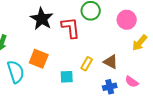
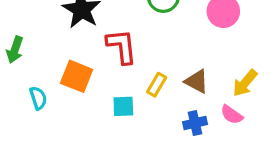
red L-shape: (71, 28) -> (122, 46), moved
yellow arrow: (140, 43) -> (245, 83), moved
cyan semicircle: (16, 72) -> (38, 98), size x0.6

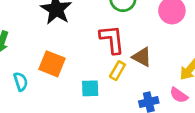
red L-shape: (122, 46) -> (112, 39), moved
brown triangle: (197, 81) -> (142, 57), moved

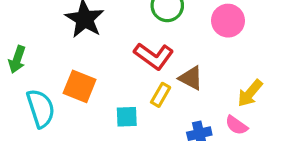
red L-shape: (112, 39) -> (154, 56), turned 132
cyan semicircle: (21, 82) -> (41, 108), size x1.6

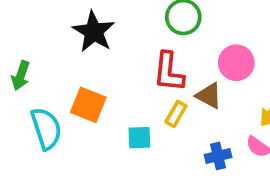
pink circle: (228, 21) -> (236, 63), moved
red L-shape: (154, 56) -> (169, 72), turned 60

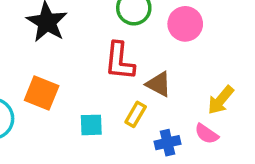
pink circle: (236, 63) -> (185, 24), moved
yellow rectangle: (176, 114) -> (136, 114), moved

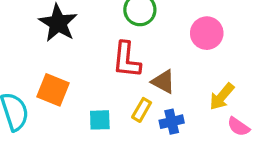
pink circle: (185, 24) -> (207, 33), moved
pink semicircle: (206, 134) -> (238, 127), moved
blue cross: (167, 143) -> (172, 122), moved

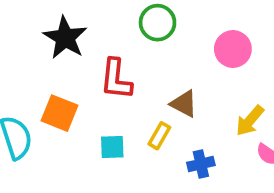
red L-shape: (127, 60) -> (116, 79), moved
blue cross: (172, 122) -> (201, 164), moved

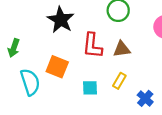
brown triangle: (184, 104) -> (122, 49), moved, turned -36
blue cross: (201, 164) -> (145, 98), turned -35

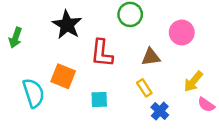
green arrow: (14, 48) -> (15, 38), moved
brown triangle: (122, 49) -> (151, 57), moved
yellow rectangle: (119, 81) -> (144, 88), moved, turned -63

